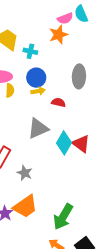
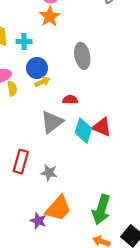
red semicircle: (59, 102) -> (70, 100), moved

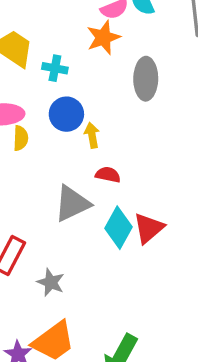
gray ellipse: (82, 56) -> (146, 79), moved
yellow arrow: (42, 82) -> (92, 135), moved, turned -88
red triangle: (102, 127) -> (149, 228), turned 45

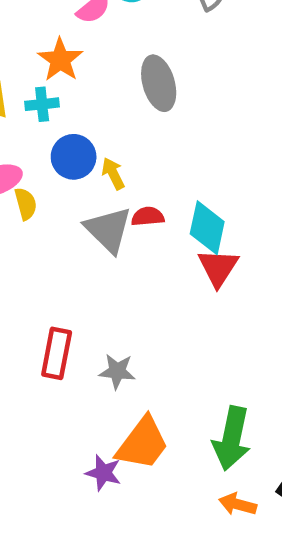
orange star: (103, 37) -> (60, 60), moved
gray triangle: (72, 204) -> (108, 230), moved, turned -33
cyan diamond: (119, 228) -> (207, 228), moved

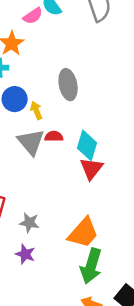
gray ellipse: (159, 83) -> (68, 85), moved
orange trapezoid: (143, 443) -> (83, 233), moved
purple star: (103, 473) -> (25, 254), moved

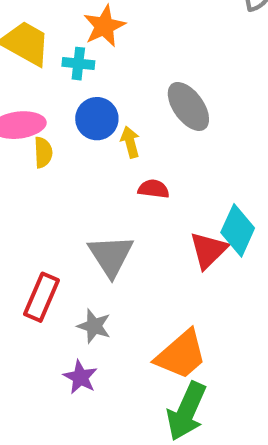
gray ellipse: (68, 85) -> (188, 106), turned -32
gray triangle: (31, 142) -> (111, 256), moved
cyan diamond: (87, 145) -> (238, 230), moved

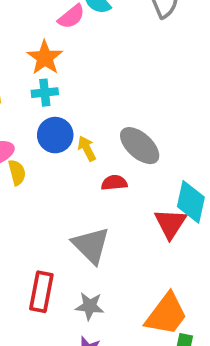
cyan cross: (78, 64) -> (45, 93), moved
gray ellipse: (188, 106) -> (140, 146), moved

